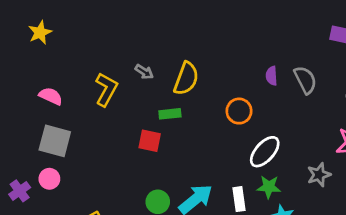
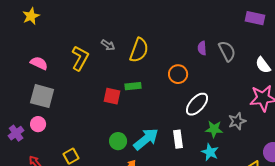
green rectangle: (170, 114) -> (133, 86), moved
green star: (269, 187) -> (214, 129), moved

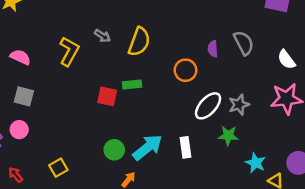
purple semicircle: (202, 48) -> (213, 49), moved
gray square: (42, 96) -> (24, 96), size x0.7
gray star: (237, 121) -> (239, 105), moved
cyan star: (210, 152) -> (256, 163), moved

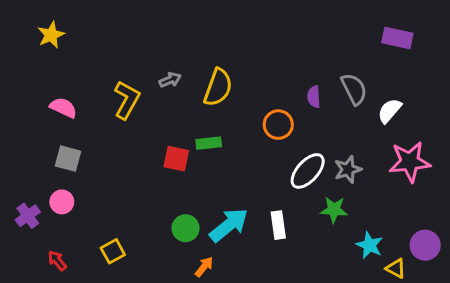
gray arrow: (102, 36) -> (170, 80), turned -56
white semicircle: (286, 60) -> (390, 111), moved, turned 78

